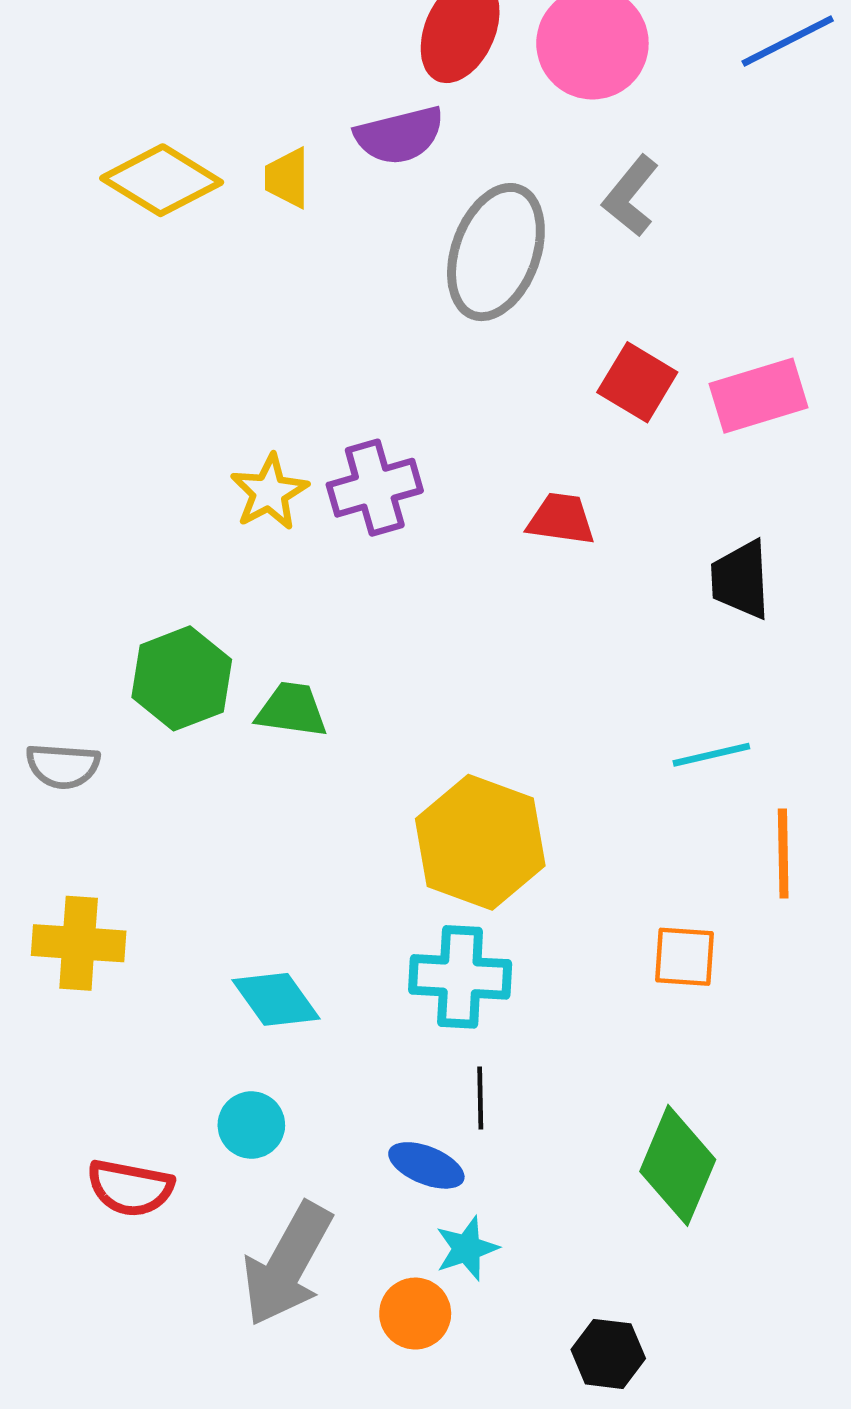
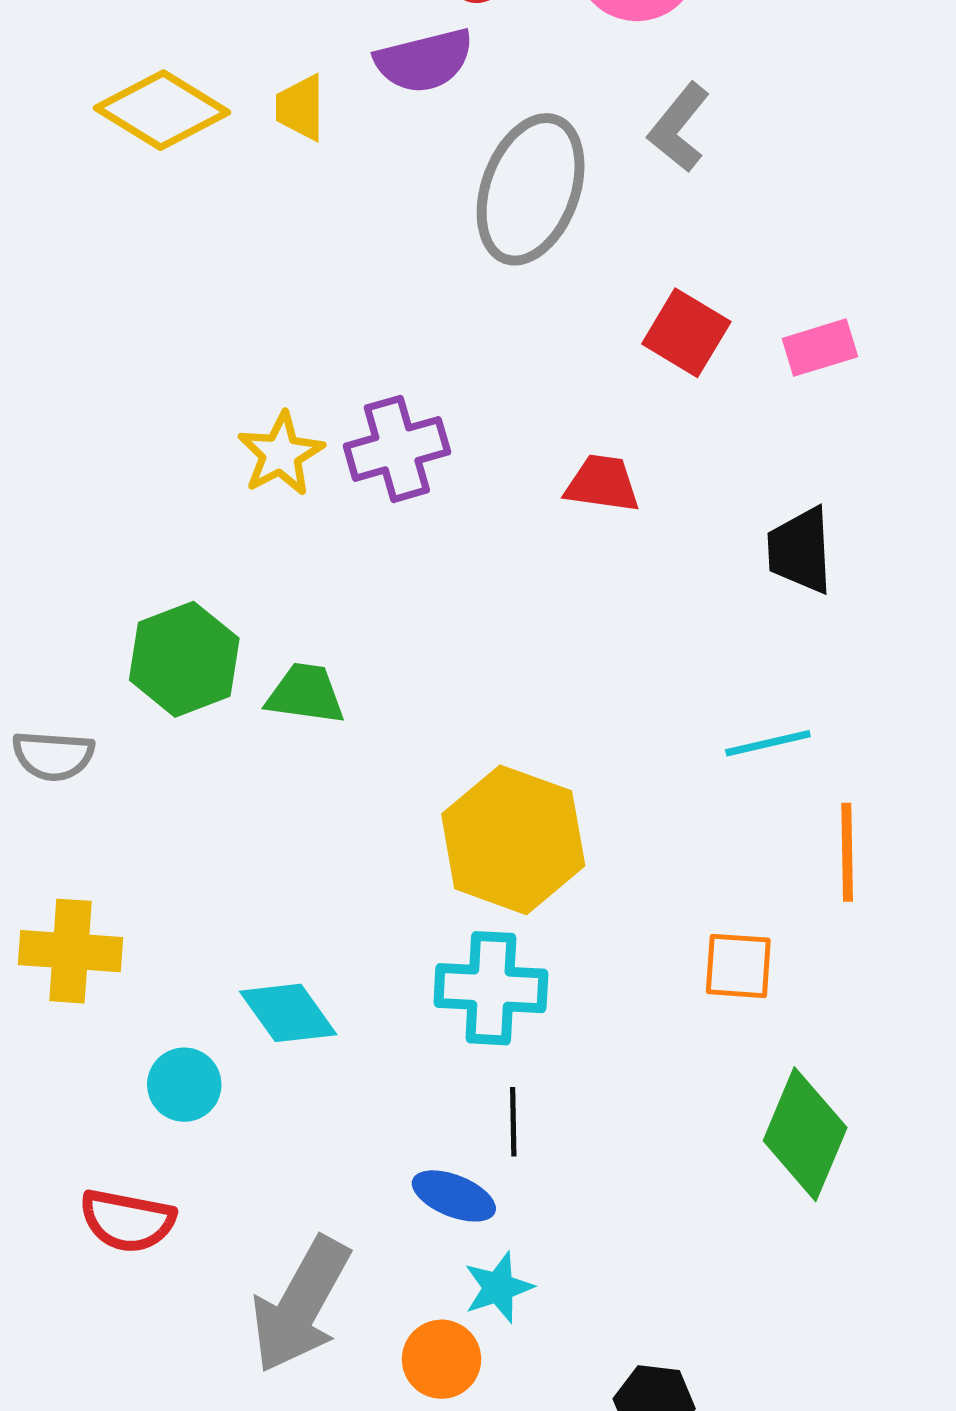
pink rectangle: (759, 396) -> (820, 348), size x0.7
cyan circle: (251, 1125) -> (184, 1085), moved
green diamond: (678, 1165) -> (805, 1134), moved

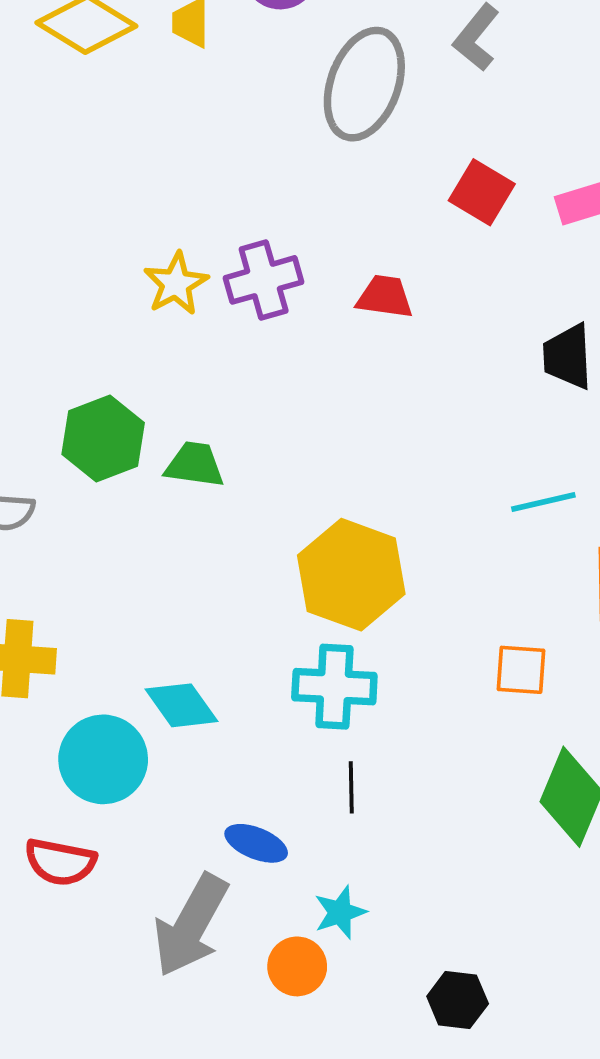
red trapezoid: (602, 484) -> (385, 297), moved
cyan circle: (184, 1085) -> (103, 759), size x1.6
blue ellipse: (454, 1196) -> (256, 843), moved

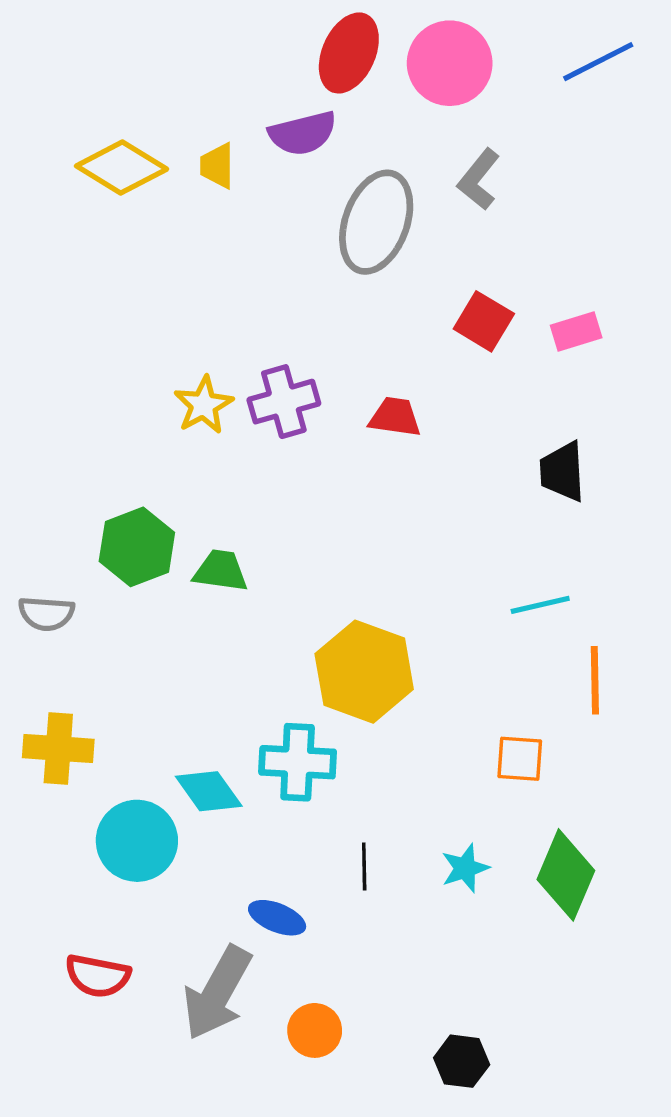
cyan cross: (334, 687) -> (298, 762), moved
red semicircle: (60, 862) -> (98, 976), moved
cyan star: (340, 912) -> (465, 868), moved

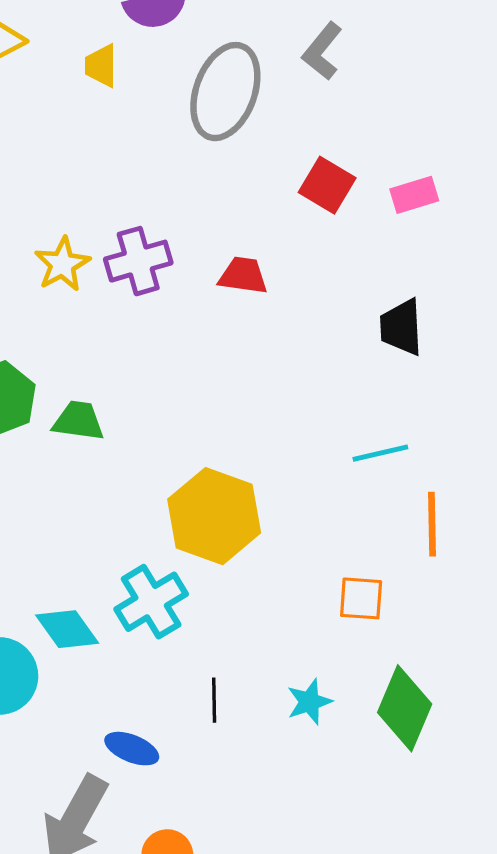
yellow trapezoid: (217, 166) -> (101, 66), moved
cyan cross: (298, 762) -> (151, 602), turned -34

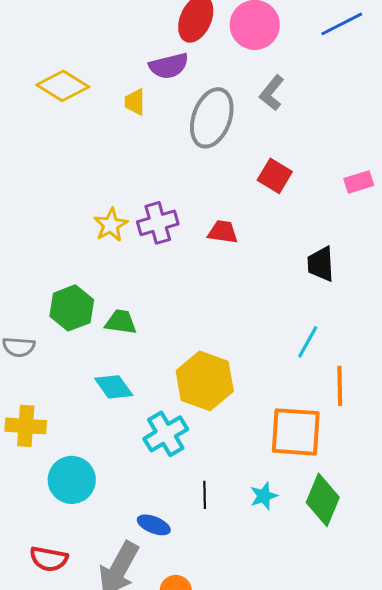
pink rectangle: (414, 195) -> (359, 182), moved
cyan line: (380, 453) -> (308, 342), turned -48
orange square: (361, 598) -> (296, 432), size x1.8
cyan diamond: (67, 629) -> (114, 387), moved

